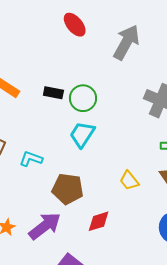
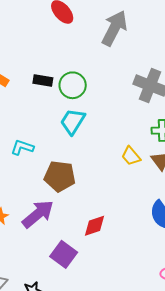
yellow trapezoid: (129, 181) -> (131, 156), moved
red diamond: (99, 221) -> (95, 226), moved

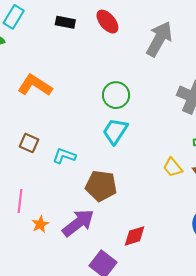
black rectangle: (43, 81) -> (65, 22), moved

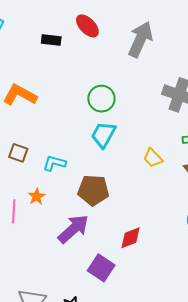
black rectangle: (65, 22) -> (51, 40), moved
yellow trapezoid: (173, 167) -> (153, 158), moved
orange star: (40, 224) -> (37, 196), moved

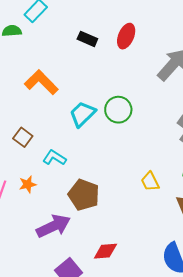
red ellipse: (87, 26) -> (126, 36), turned 50
cyan trapezoid: (103, 135) -> (82, 114), moved

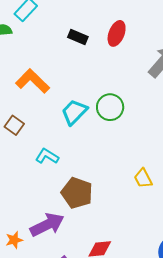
brown square: (23, 137) -> (14, 125), moved
orange star: (28, 184) -> (14, 240), moved

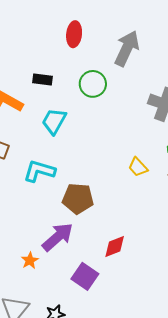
black rectangle: (78, 37) -> (43, 79), moved
green circle: (110, 107) -> (93, 84), moved
cyan L-shape: (47, 156) -> (39, 171), size x1.4

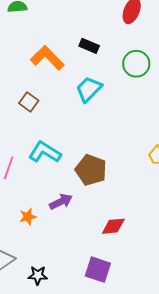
cyan L-shape: (39, 171) -> (45, 152), moved
purple arrow: (58, 237) -> (61, 202), size x0.7
purple square: (85, 276) -> (98, 270), moved, turned -32

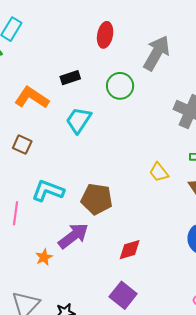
black rectangle: (89, 46) -> (70, 78), turned -30
purple arrow: (61, 202) -> (73, 236), size x1.4
purple square: (98, 270) -> (123, 295), turned 32

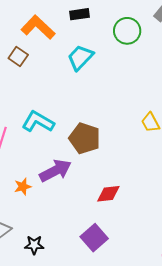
brown square: (22, 145) -> (18, 57), moved

